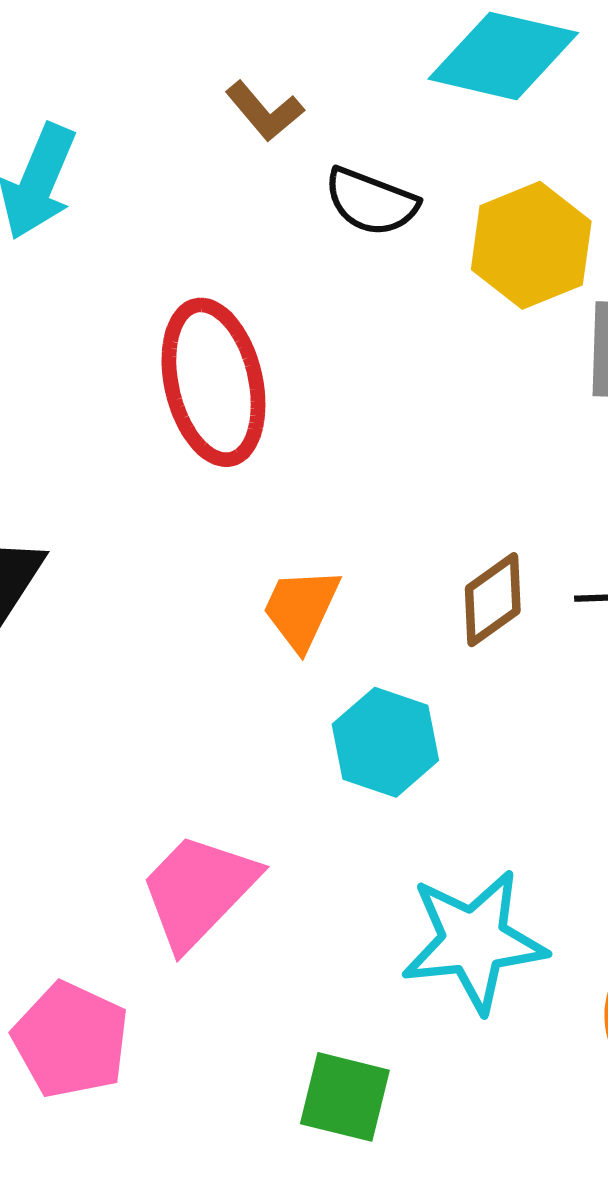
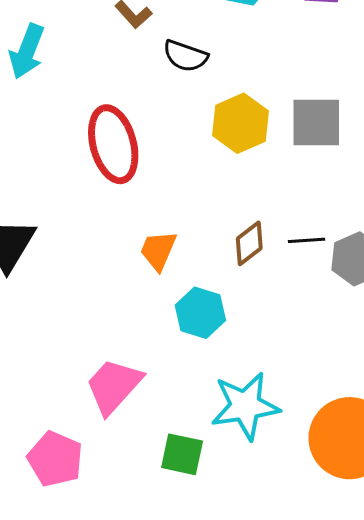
yellow hexagon: (531, 245) -> (241, 123), moved
green square: (345, 1097) -> (182, 454), moved

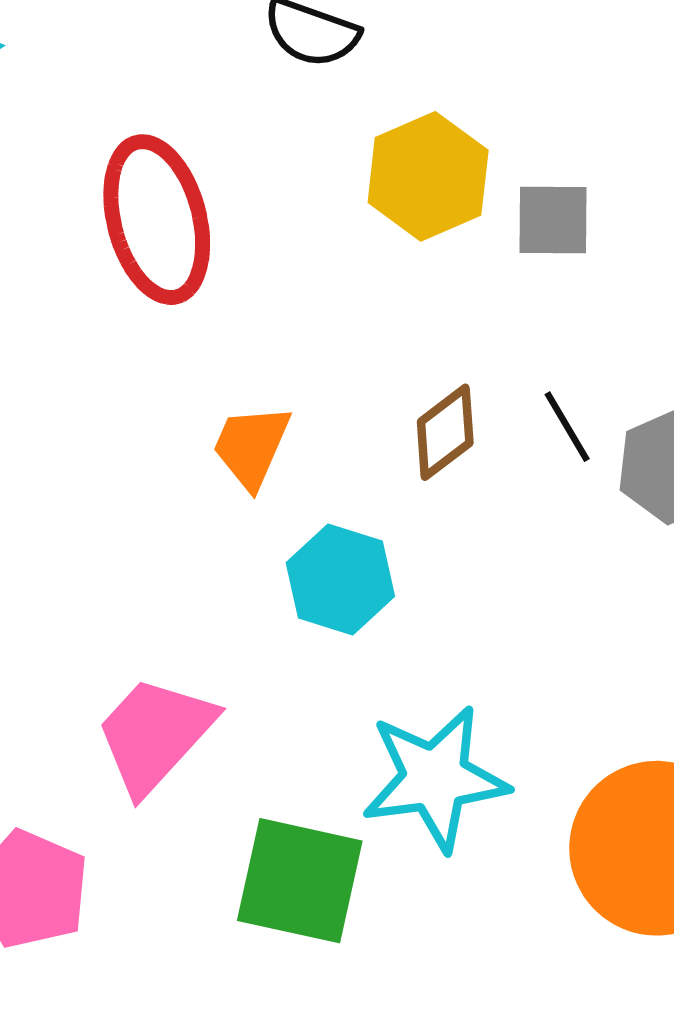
gray square: (316, 123) -> (553, 220), moved, size x0.7
black line: (306, 240) -> (567, 427), turned 63
green square: (182, 454) -> (300, 881), size x1.4

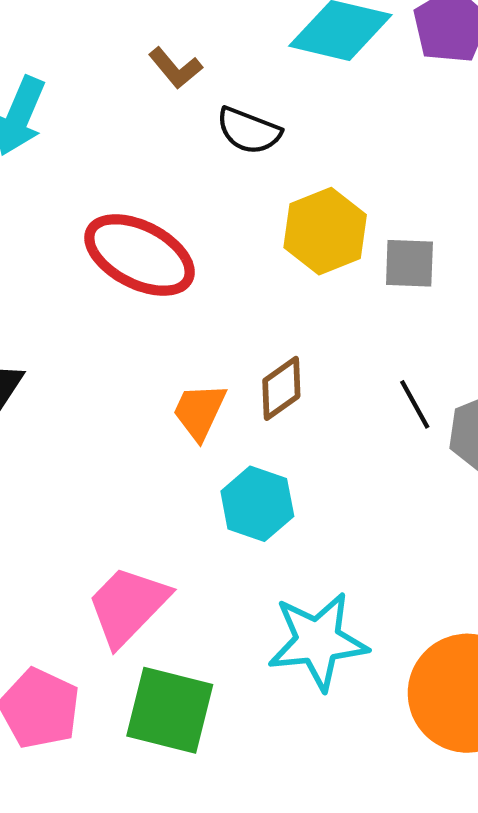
red ellipse: (157, 220) -> (140, 255), turned -50
brown diamond: (445, 432) -> (281, 388), moved
green square: (300, 881) -> (170, 710), moved

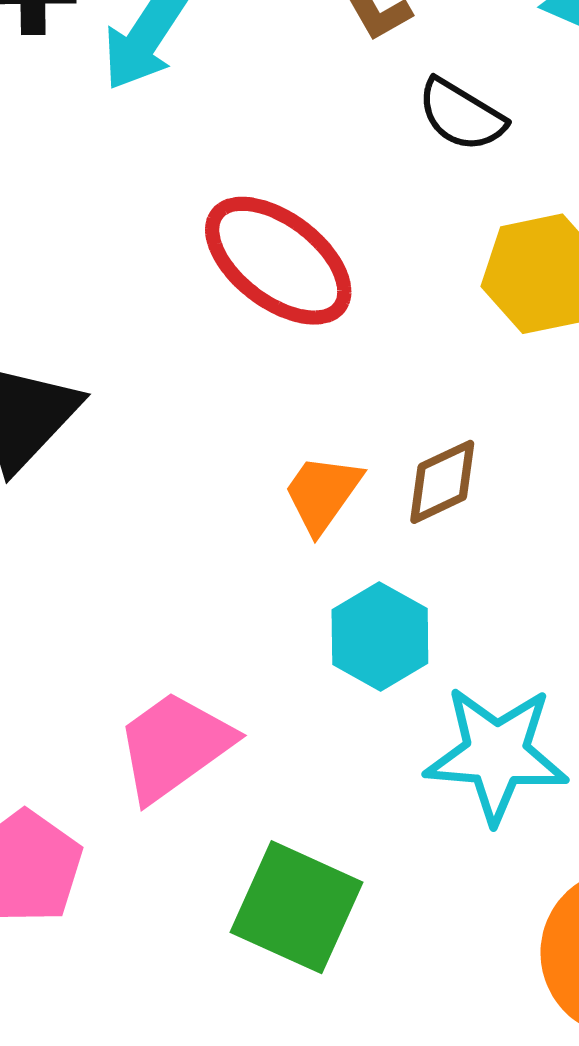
cyan star: (318, 641) -> (496, 754), moved
green square: (170, 710) -> (296, 907), moved

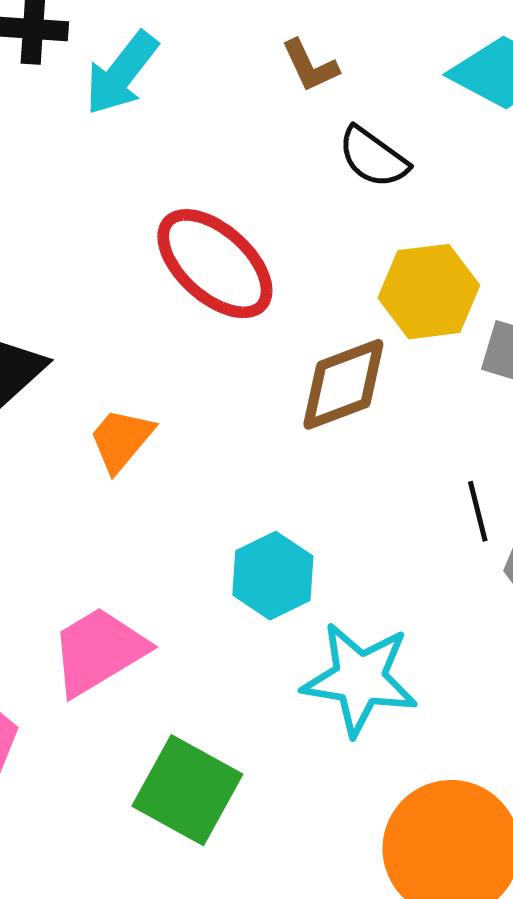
brown diamond: (442, 482) -> (343, 384), moved, size x1.4
orange trapezoid: (322, 493) -> (121, 440), moved

